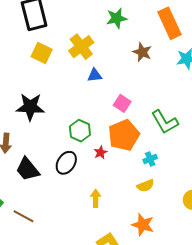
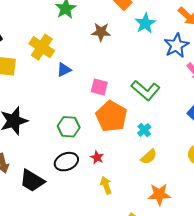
red star: (101, 152) -> (97, 157), moved
black ellipse: (66, 163) -> (66, 162), turned 55

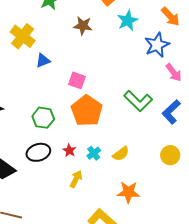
green L-shape: (146, 90) -> (138, 101), moved
cyan cross: (144, 130) -> (94, 153), moved
yellow arrow: (106, 185) -> (76, 179), turned 42

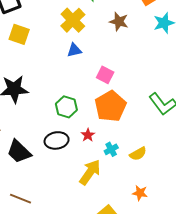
yellow cross: (23, 36) -> (73, 20), moved
red star: (69, 150) -> (88, 135), moved
yellow arrow: (76, 179) -> (90, 172), size x1.5
orange star: (128, 192) -> (140, 193), size x0.7

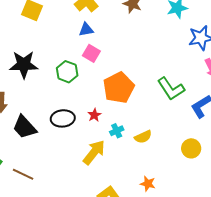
pink square: (105, 75) -> (91, 53), moved
green hexagon: (66, 107) -> (67, 72), moved
orange star: (140, 193) -> (148, 184), moved

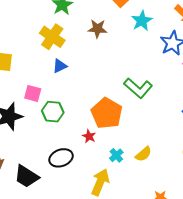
pink square: (91, 53) -> (33, 93), moved
green L-shape: (171, 89) -> (138, 88), moved
red star: (94, 115) -> (89, 136), moved

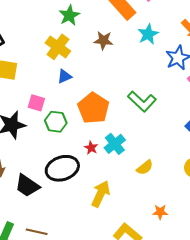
orange pentagon: (107, 113) -> (93, 108), moved
cyan cross: (116, 155) -> (115, 144), moved, size x1.5
black ellipse: (61, 158) -> (62, 168), size x1.4

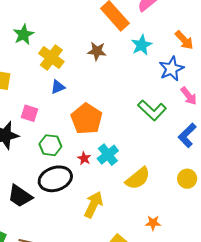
green star: (69, 15) -> (24, 35), moved
green L-shape: (142, 101) -> (152, 110), moved
green hexagon: (56, 122) -> (50, 145), moved
yellow semicircle: (145, 167) -> (138, 178), size x1.5

